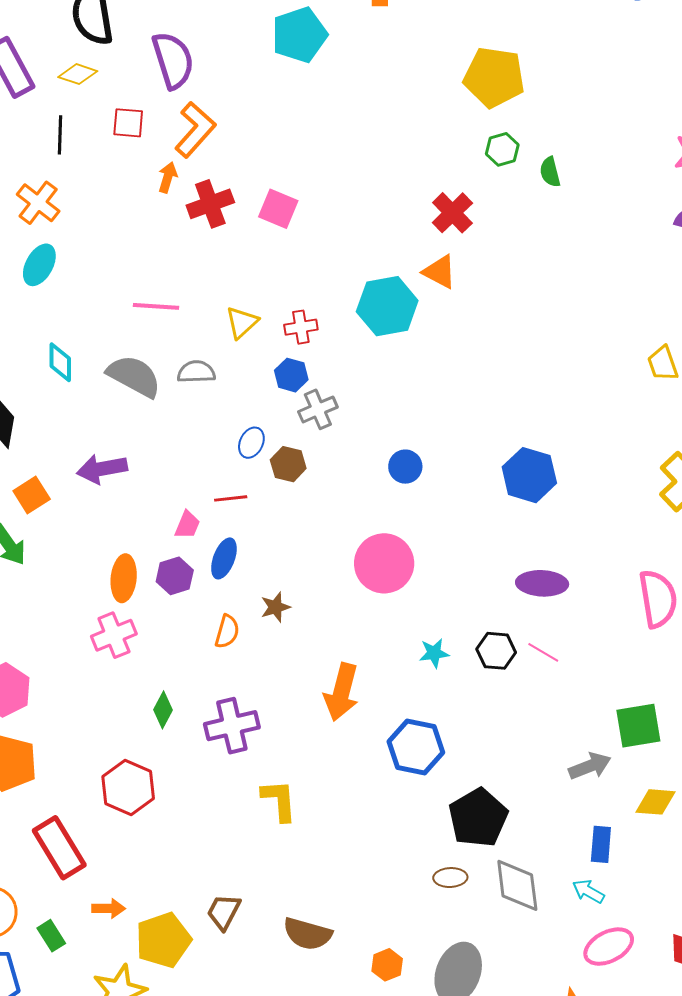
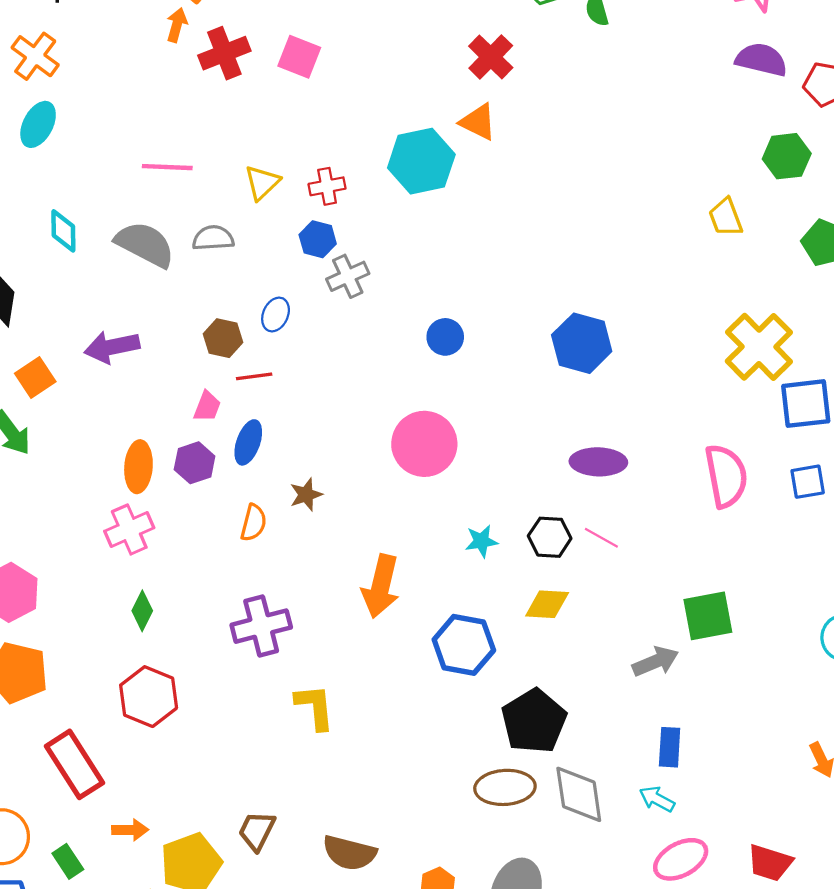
brown hexagon: (288, 464) -> (223, 338), moved
green diamond: (163, 710) -> (142, 611), moved
yellow diamond: (655, 802) -> (547, 604), moved
brown ellipse: (450, 878) -> (505, 787), size x1.6

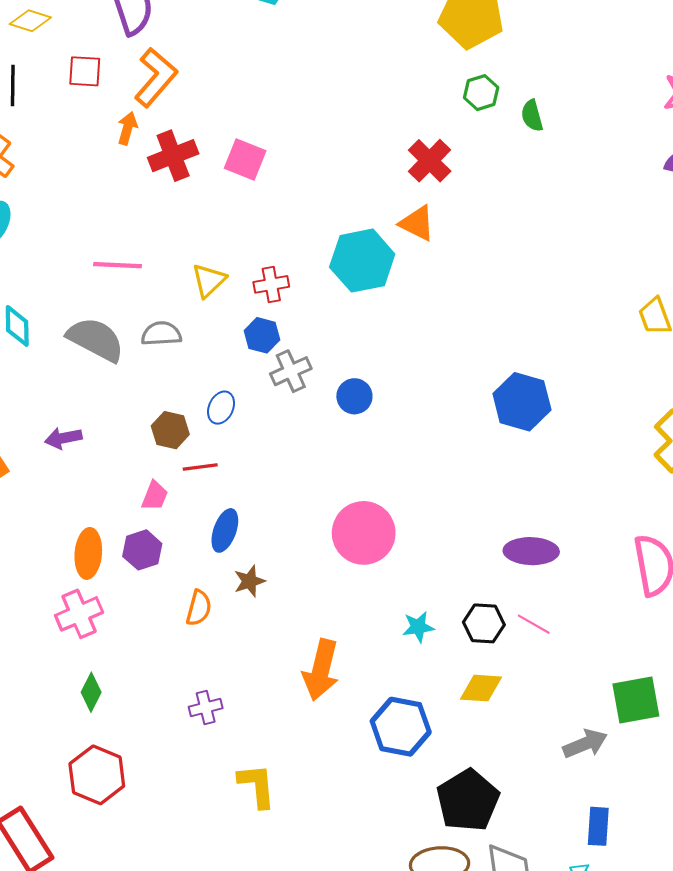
blue circle: (445, 337) -> (354, 396), moved
blue hexagon: (582, 343) -> (522, 402), moved
purple arrow: (112, 347) -> (63, 438), size x0.7
blue ellipse: (248, 442) -> (225, 530), moved
purple cross: (261, 626) -> (206, 708), size x0.6

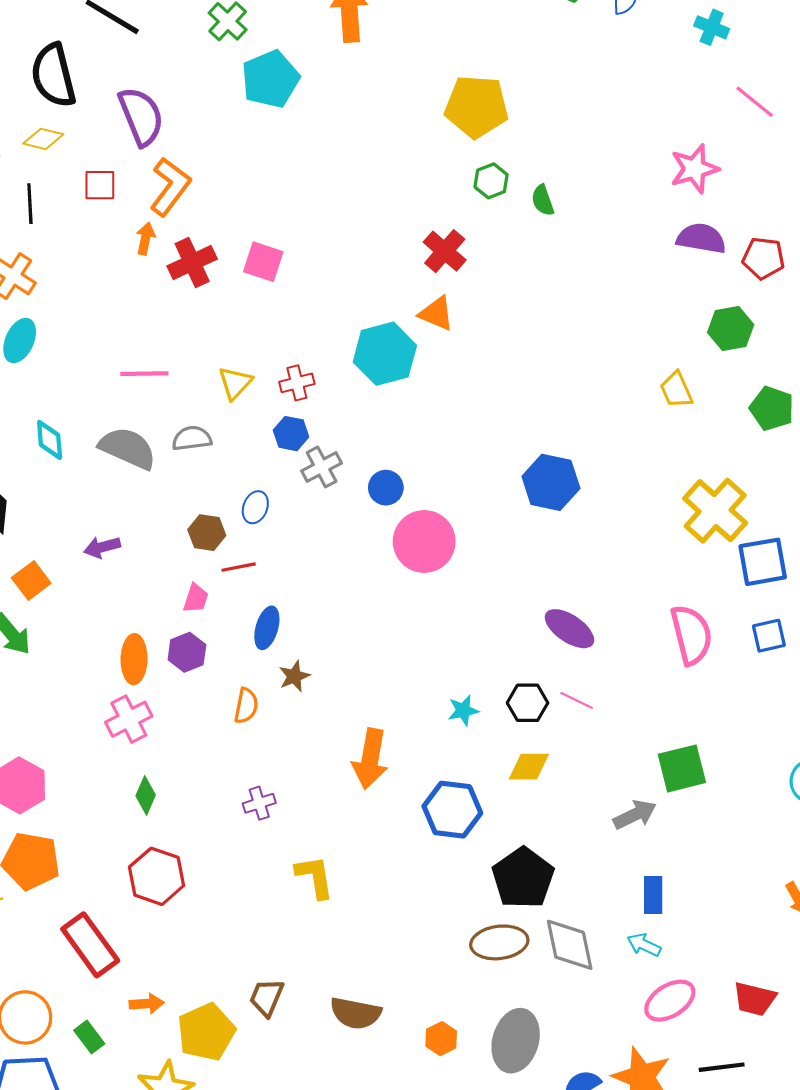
pink circle: (364, 533) -> (424, 541), moved
purple ellipse: (531, 551) -> (569, 629), turned 36

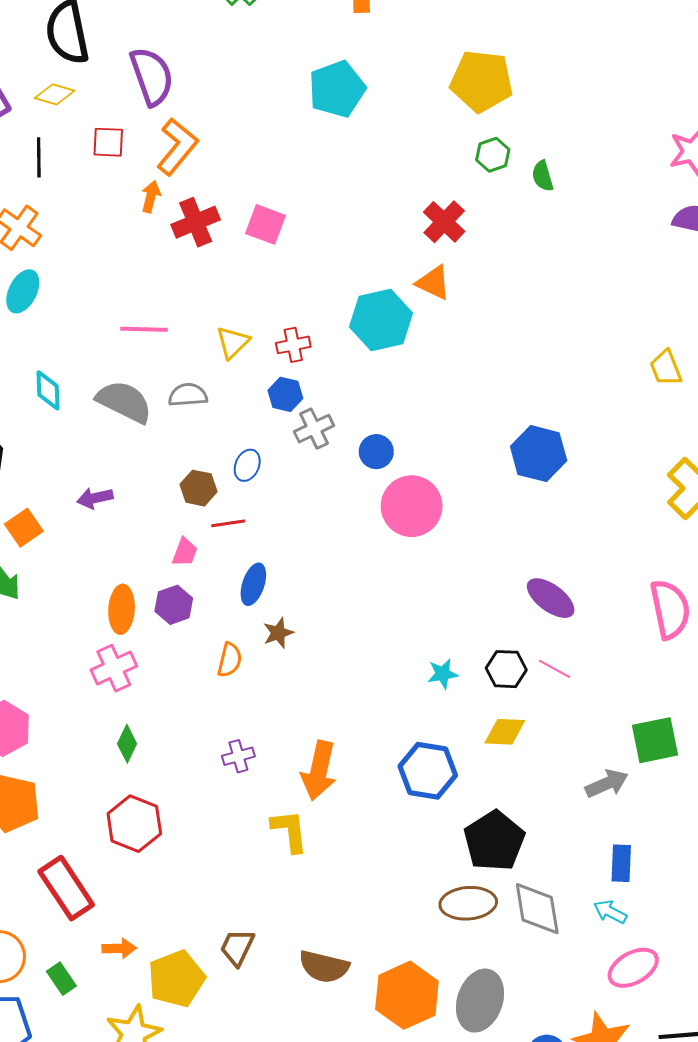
cyan pentagon: (270, 79) -> (337, 89), moved
orange arrow: (370, 759) -> (319, 771), moved
orange hexagon: (441, 1039) -> (407, 995), size x2.0

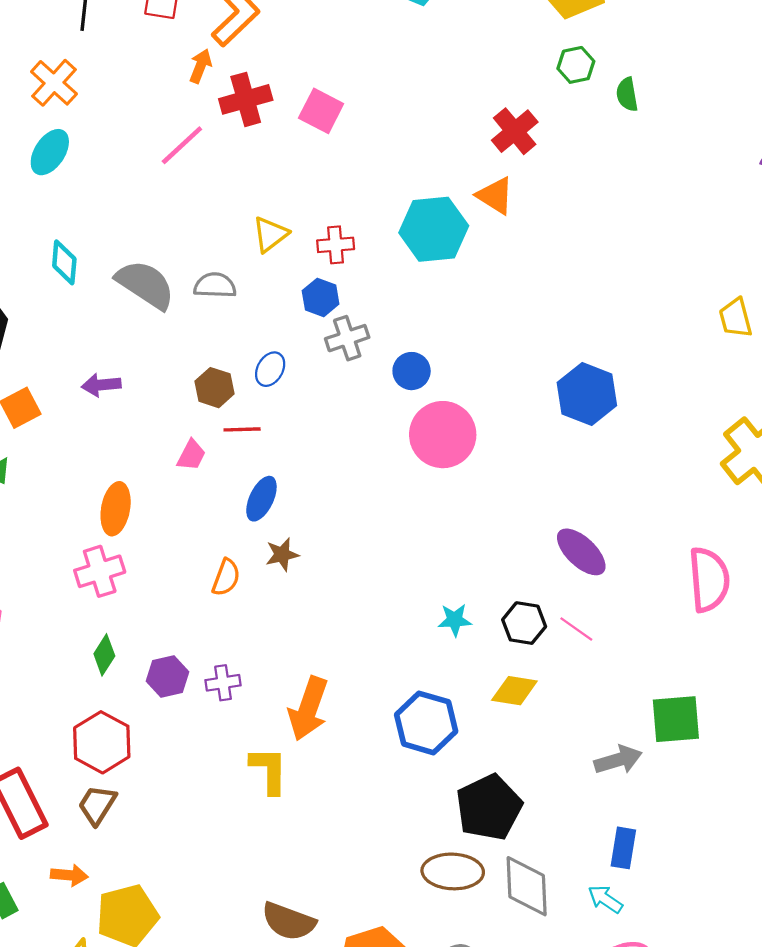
pink line: (144, 329) -> (182, 145), moved, turned -51
purple hexagon: (174, 605) -> (167, 676), moved
brown trapezoid: (237, 947) -> (97, 805), moved

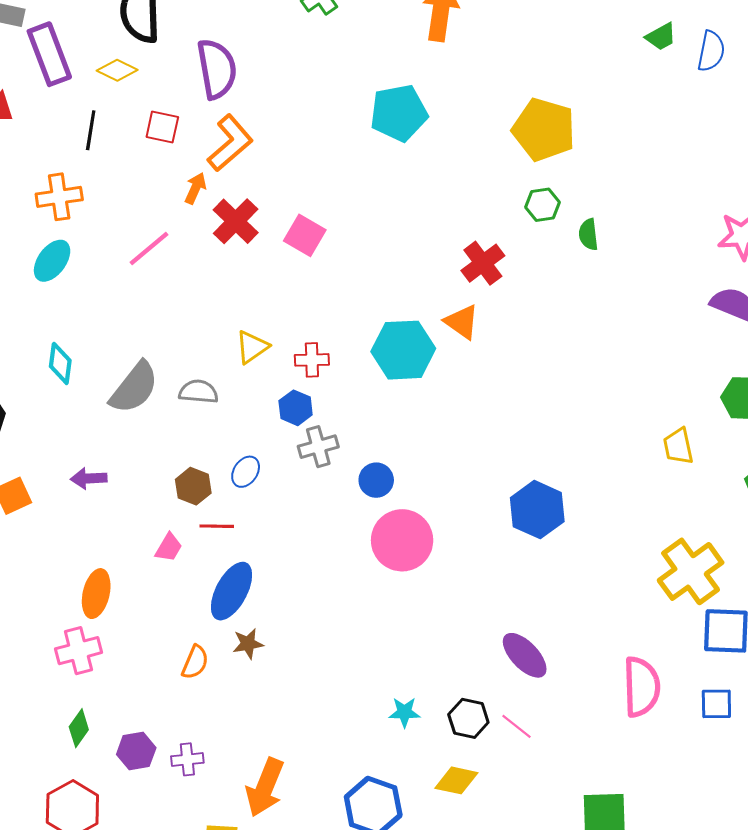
orange cross: (54, 83) -> (59, 197), turned 36
red cross: (246, 99) -> (236, 221), turned -33
pink line: (182, 145) -> (149, 249), moved
gray semicircle: (145, 285) -> (134, 388), turned 92
blue ellipse: (261, 499) -> (231, 591), size x1.4

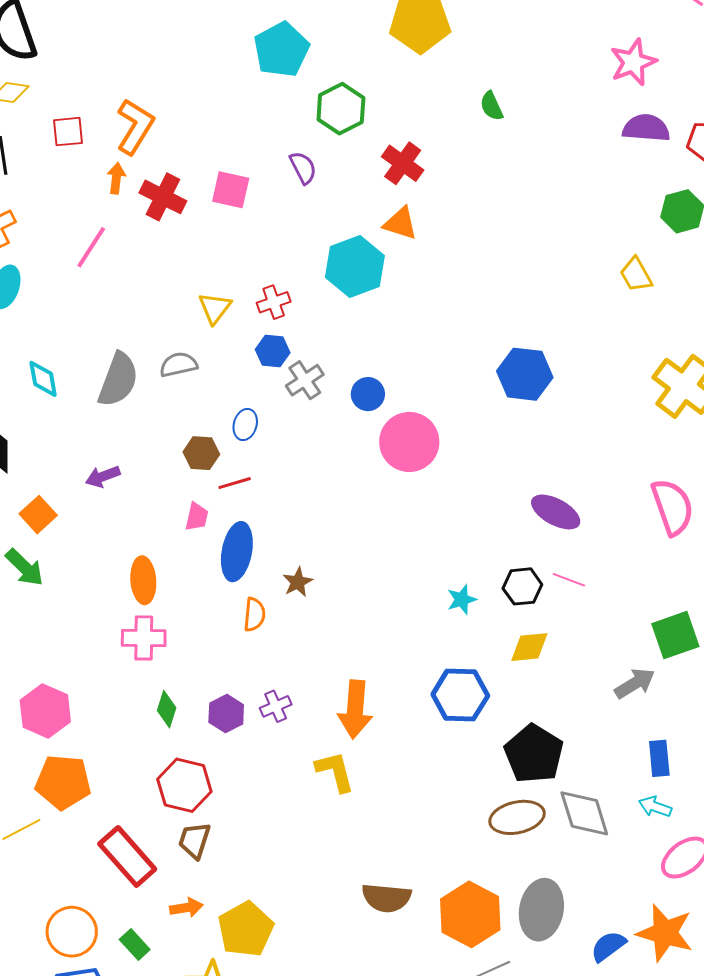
purple semicircle: (217, 69) -> (303, 168), moved, size x0.6
green hexagon: (542, 205) -> (341, 109), moved, size x1.5
blue ellipse: (231, 591) -> (237, 552), moved
pink cross: (79, 651) -> (144, 638), turned 33

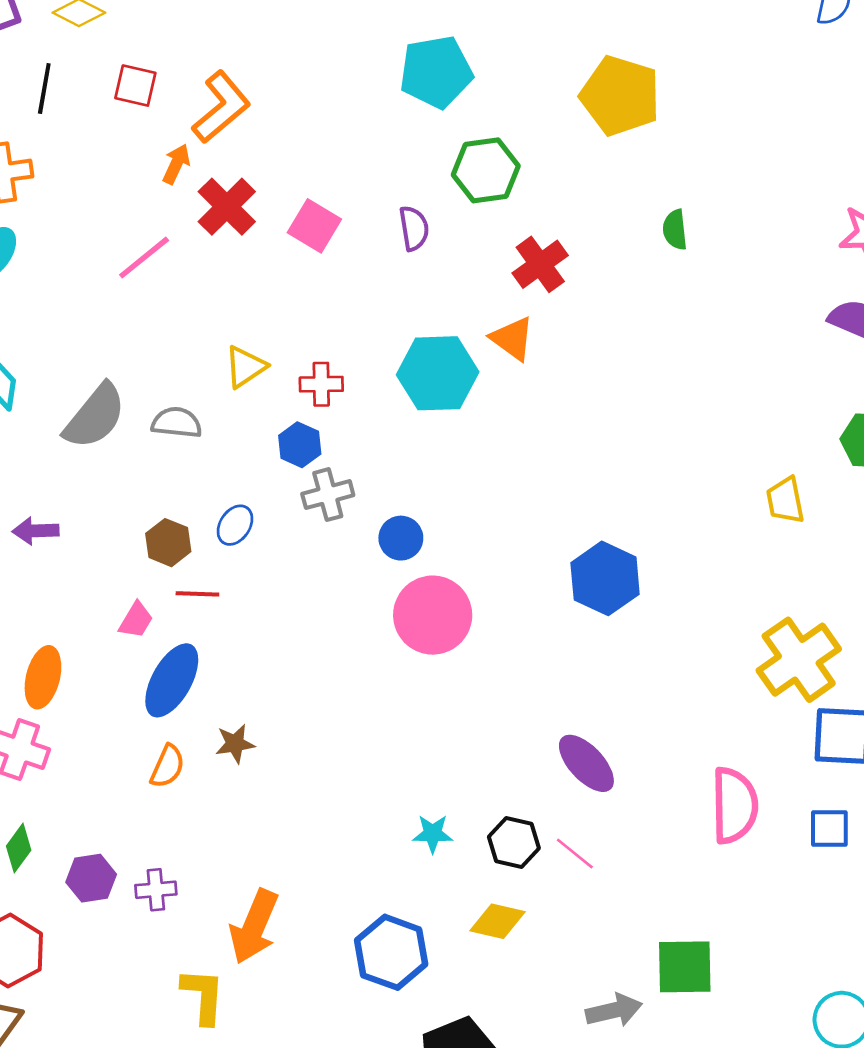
pink line: (91, 247) -> (144, 258), moved

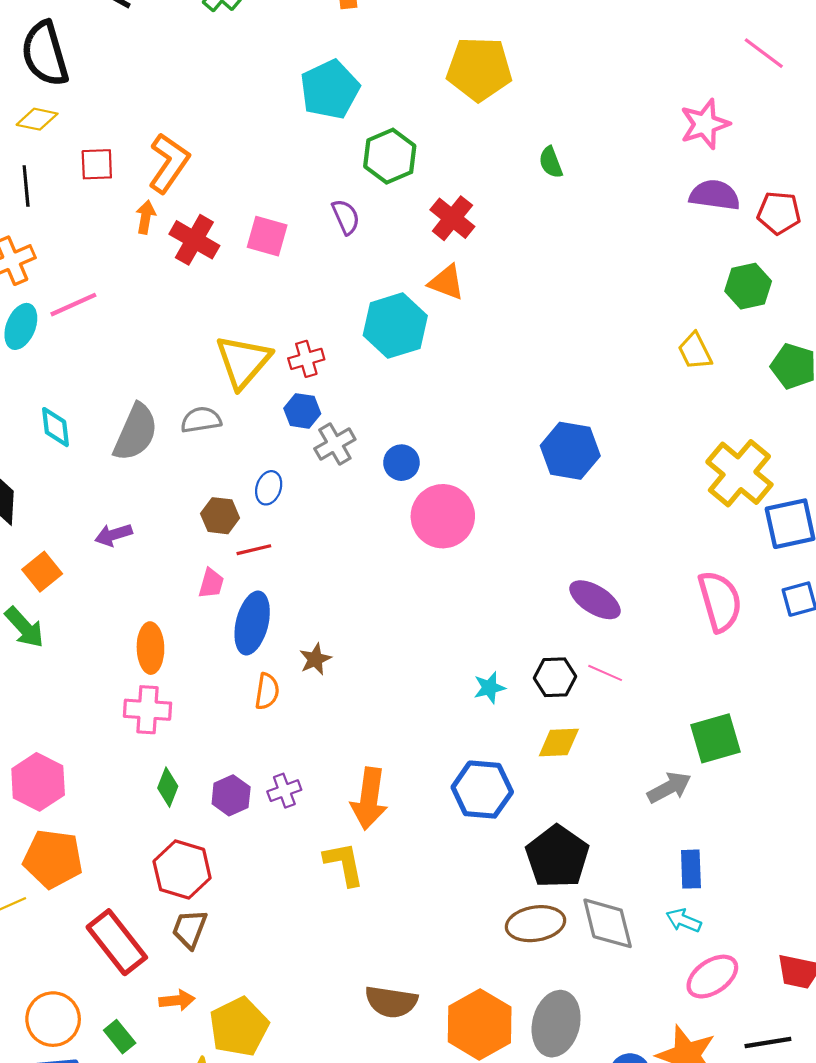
pink line: (144, 258) -> (73, 305), moved, turned 30
yellow triangle: (245, 367) -> (243, 361), size x1.6

